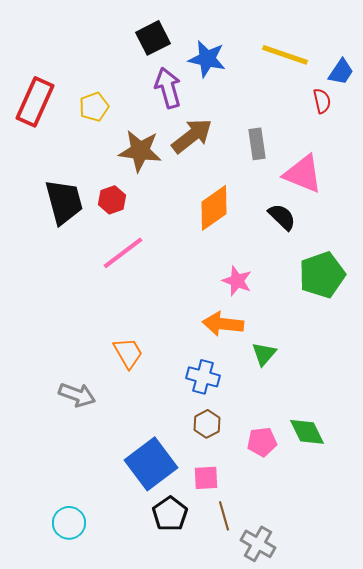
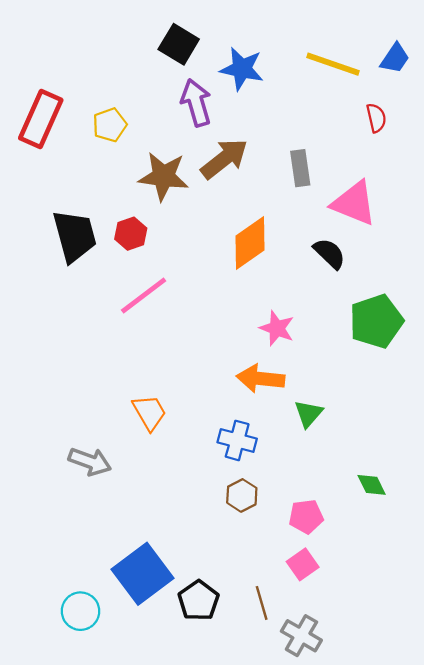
black square: (153, 38) -> (179, 44), turned -32
blue trapezoid: (341, 72) -> (395, 58), moved
green diamond: (307, 432) -> (372, 485), moved, size x0.7
blue square: (151, 464) -> (142, 574), moved
pink square: (206, 478) -> (303, 564), moved, turned -32

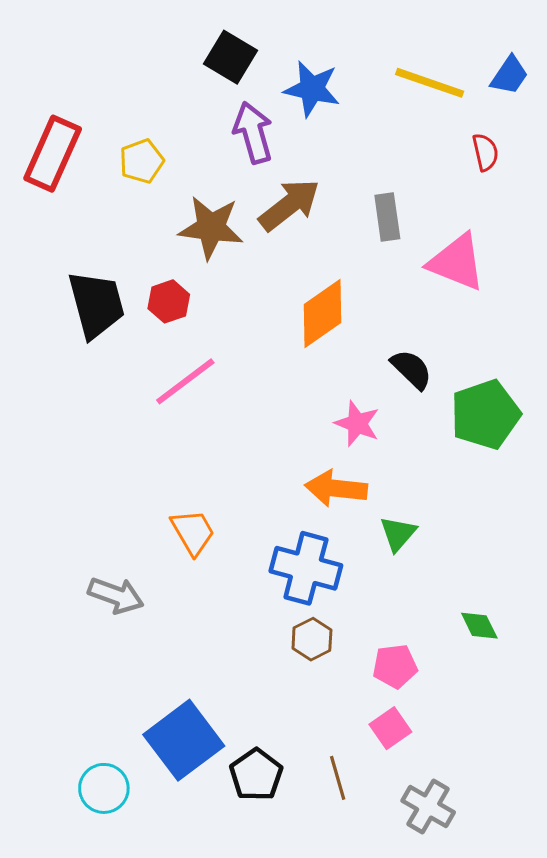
black semicircle: (329, 253) -> (411, 369), moved
blue cross: (237, 440) -> (306, 568), size x1.4
gray cross: (301, 636) -> (428, 806), moved

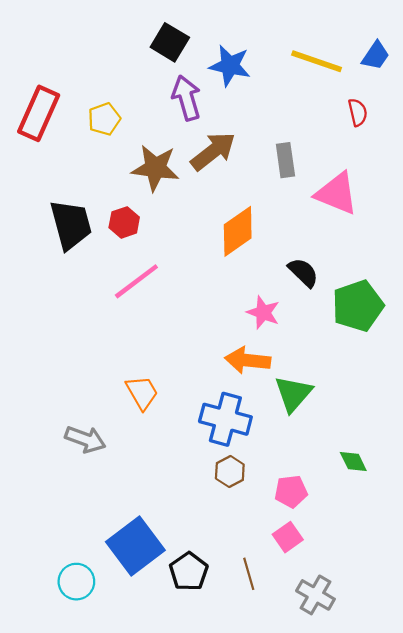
green triangle: (398, 534) -> (293, 394), size x1.4

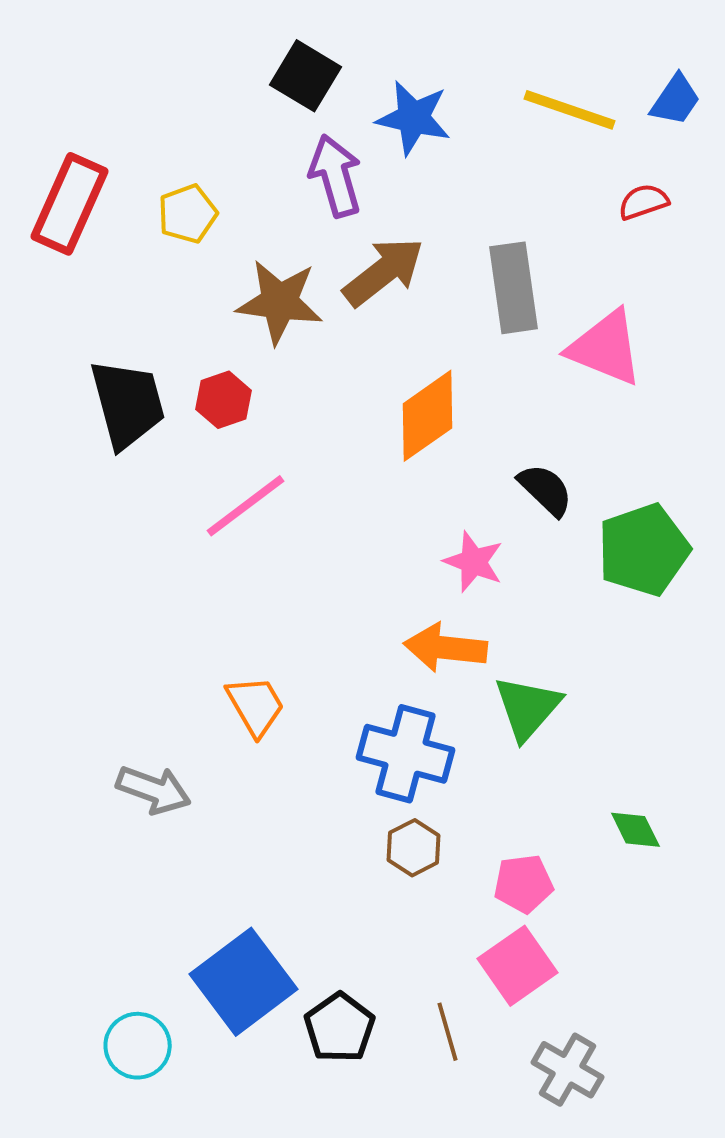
red semicircle: (358, 112) -> (643, 202), turned -96
gray rectangle: (285, 160) -> (513, 288), size x1.4
pink square: (288, 537) -> (517, 966), size x1.4

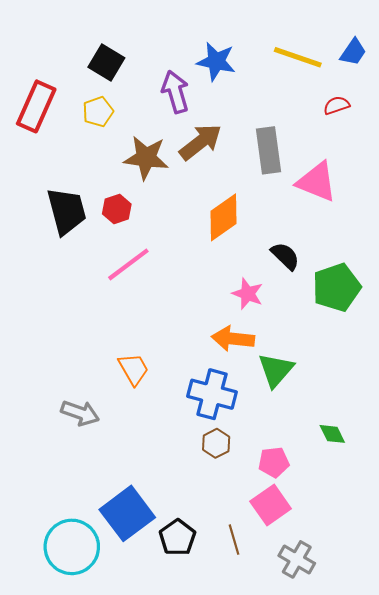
black square: (306, 76) -> (106, 62), moved
cyan circle: (138, 1046) -> (72, 547), size x1.6

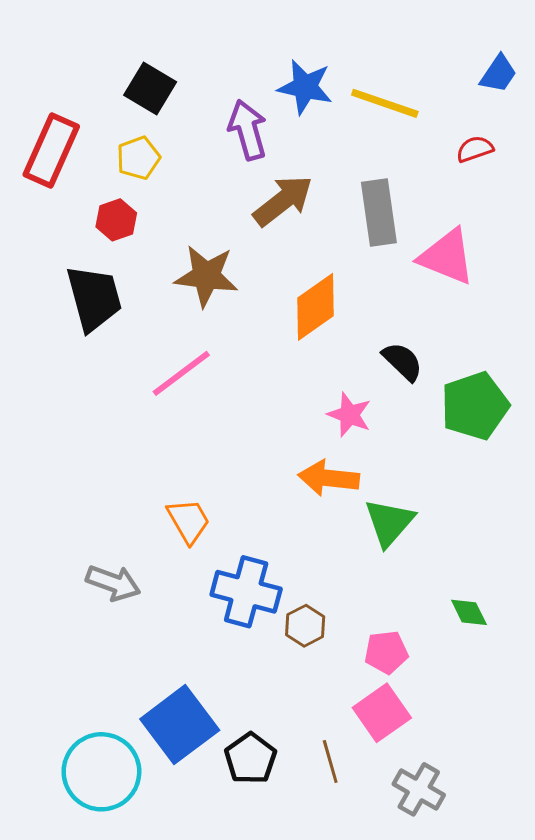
yellow line: (298, 57) -> (385, 103), moved
brown star: (146, 158) -> (206, 276), moved
red hexagon: (117, 209) -> (116, 220), moved
blue cross: (212, 394) -> (246, 592), moved

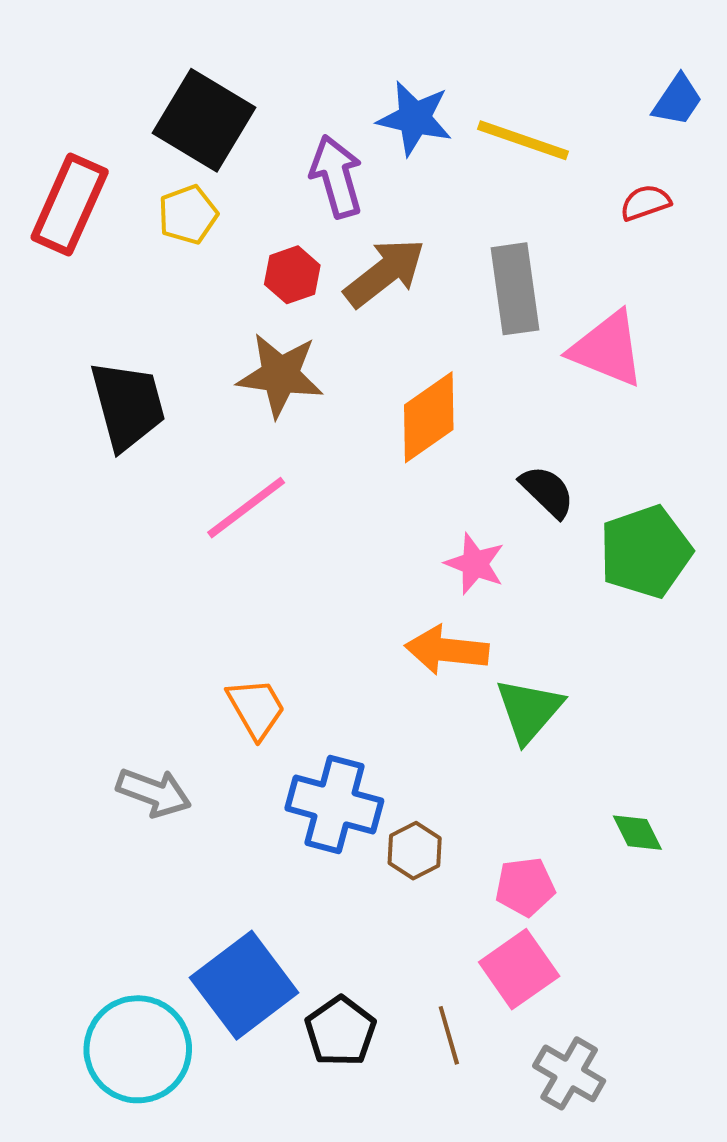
black square: (150, 89) -> (204, 120), size x1.4
red hexagon: (116, 220) -> (292, 275), moved

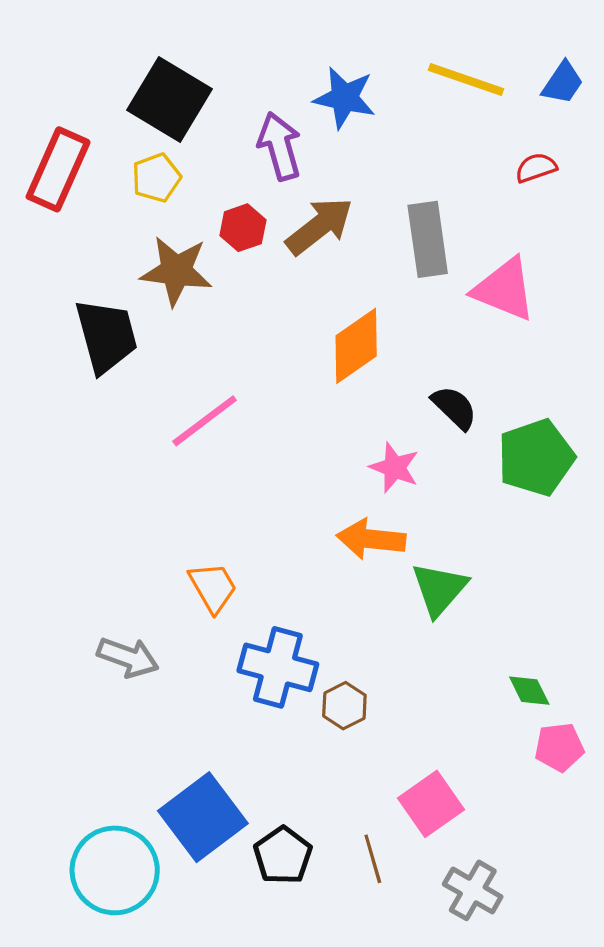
yellow line: (523, 140) -> (466, 79), moved
brown star: (280, 375) -> (176, 271), moved
pink pentagon: (525, 887) -> (559, 747), moved

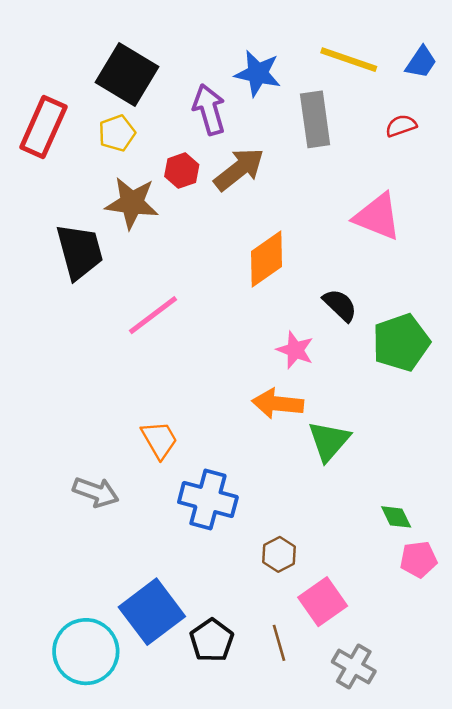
gray rectangle: (428, 239) -> (315, 119), moved
brown hexagon: (344, 706) -> (279, 554), moved

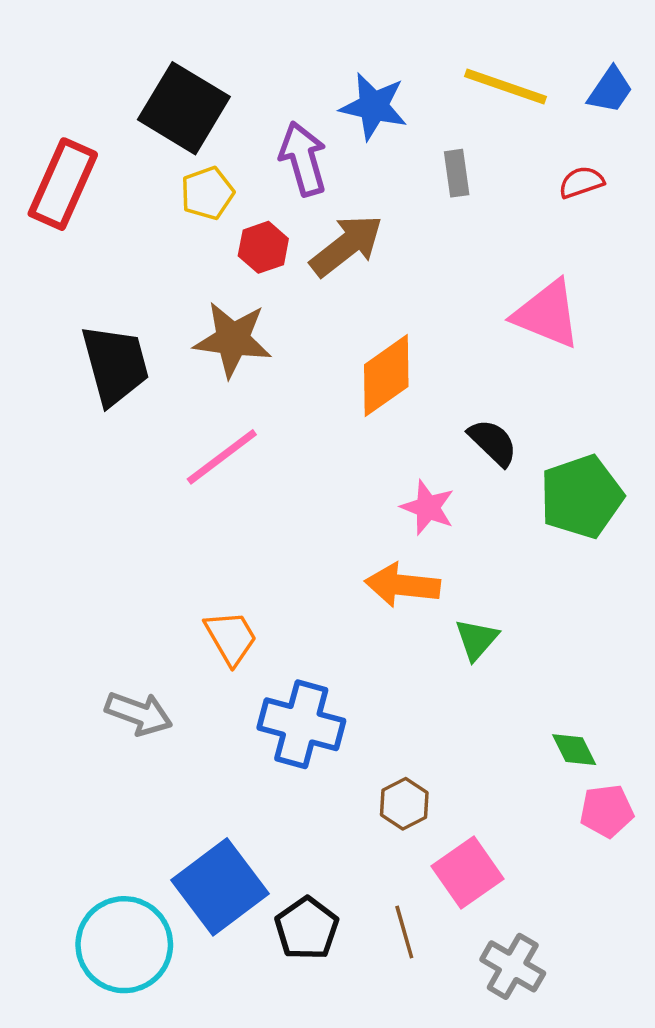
gray rectangle: (315, 119) -> (457, 173), size x0.6
yellow pentagon: (117, 133) -> (207, 193), moved
brown star: (132, 203) -> (233, 339), moved
green triangle: (329, 441) -> (477, 639), size x0.7

